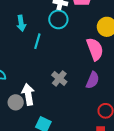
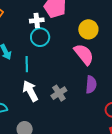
gray cross: (59, 78) -> (59, 93), turned 35
white arrow: (28, 94) -> (30, 91), moved

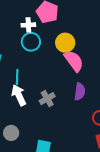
yellow circle: (88, 29) -> (65, 43), moved
cyan line: (27, 64) -> (17, 77), moved

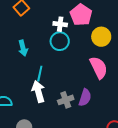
yellow circle: (65, 43) -> (101, 37), moved
purple semicircle: (80, 92) -> (85, 98), moved

